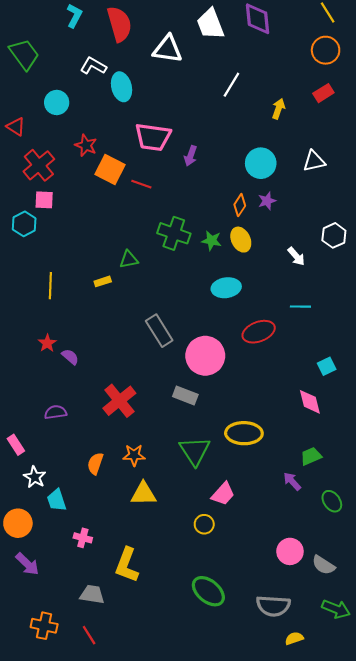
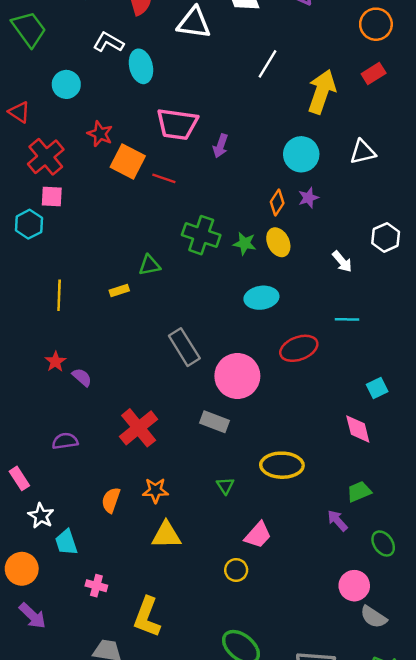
yellow arrow: (278, 109) -> (322, 92), size x1.8
green triangle: (195, 451) -> (225, 486), size x0.5
pink circle: (290, 551) -> (354, 586), moved

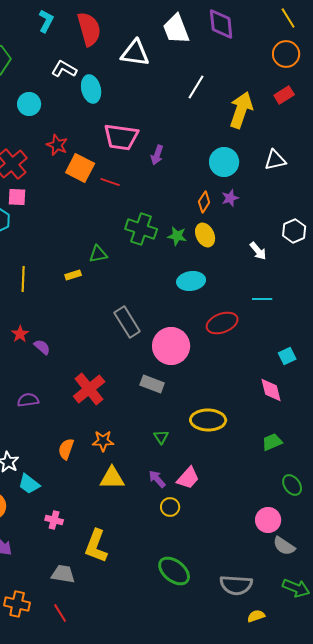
purple arrow: (337, 521) -> (157, 479), moved
cyan trapezoid: (66, 542) -> (29, 484), turned -35

